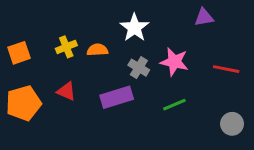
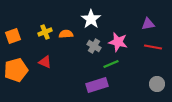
purple triangle: (204, 17) -> (148, 24), moved
purple rectangle: (117, 97) -> (97, 85), moved
green line: (174, 105) -> (111, 64), moved

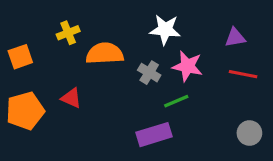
white star: (91, 19) -> (165, 30), moved, turned -30
yellow cross: (45, 32) -> (68, 33), moved
orange semicircle: (66, 34) -> (105, 53), size x1.6

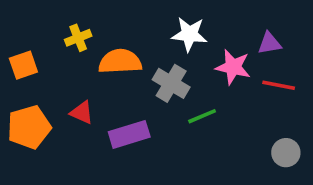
pink star: (187, 66) -> (233, 67), moved
gray cross: (149, 73) -> (171, 83), size x1.4
purple rectangle: (154, 135) -> (129, 134), moved

